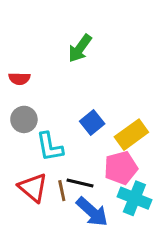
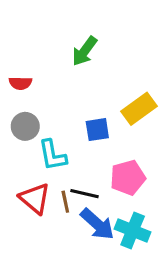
blue square: (92, 122) -> (97, 130), turned 30
yellow rectangle: (131, 135) -> (139, 109), moved
cyan cross: (134, 198) -> (133, 230), moved

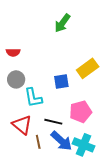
green arrow: (84, 51) -> (62, 23), moved
brown line: (65, 202) -> (38, 142), moved

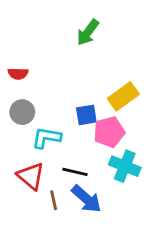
cyan L-shape: (33, 98) -> (46, 138), turned 110
pink pentagon: (80, 112) -> (109, 132), moved
cyan cross: (83, 145) -> (125, 166), moved

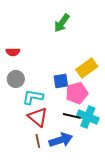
black line: (75, 172) -> (72, 116), moved
red triangle: (31, 176) -> (38, 117), moved
blue arrow: (86, 199) -> (61, 140), turned -60

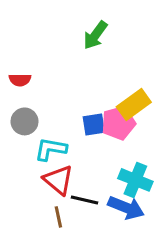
pink pentagon: (77, 93) -> (118, 123), moved
black line: (72, 116) -> (85, 200), moved
blue arrow: (61, 140) -> (126, 208), moved, turned 40

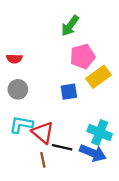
pink pentagon: (118, 123) -> (83, 56), moved
cyan L-shape: (51, 149) -> (21, 125), moved

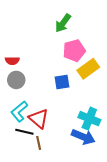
red semicircle: (14, 59) -> (12, 61), moved
cyan L-shape: (21, 125) -> (19, 111), turned -50
black line: (62, 147) -> (24, 132), moved

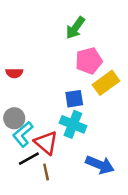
gray circle: (16, 80) -> (14, 118), moved
cyan cross: (89, 119) -> (73, 124), moved
black line: (24, 132) -> (29, 159), turned -42

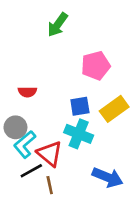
green arrow: (75, 28) -> (58, 25), moved
red semicircle: (14, 73) -> (27, 92), moved
yellow rectangle: (106, 83) -> (114, 109), moved

